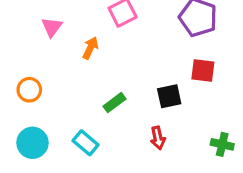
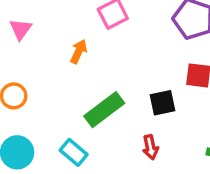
pink triangle: (52, 27) -> (21, 29), moved
green rectangle: (114, 103) -> (104, 110), size x1.6

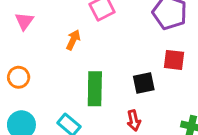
green rectangle: (104, 110) -> (95, 89), turned -52

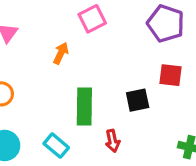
red arrow: (134, 120) -> (113, 141), moved

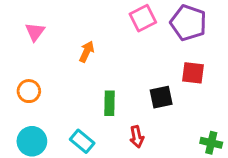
pink square: (92, 19) -> (143, 18), moved
green rectangle: (84, 106) -> (109, 103), size x0.7

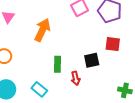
orange arrow: (87, 52) -> (42, 30), size x1.6
red arrow: (137, 137) -> (76, 78), moved

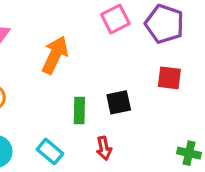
black square: (92, 60) -> (119, 102), moved
red arrow: (76, 78) -> (104, 148), moved

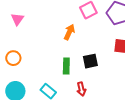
orange arrow: (55, 55) -> (69, 32), moved, size x0.7

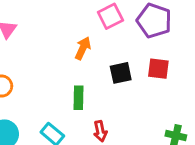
black square: (90, 61) -> (121, 73), moved

